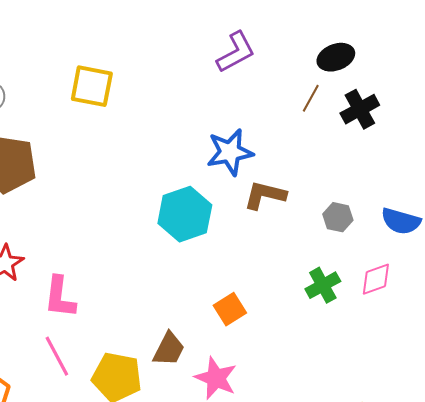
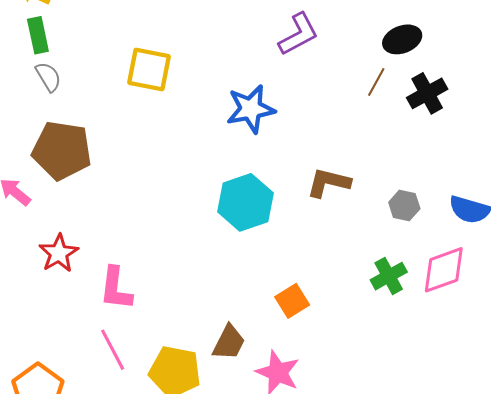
blue star: (230, 152) -> (251, 109), moved
pink diamond: (376, 279) -> (444, 270), size x1.4

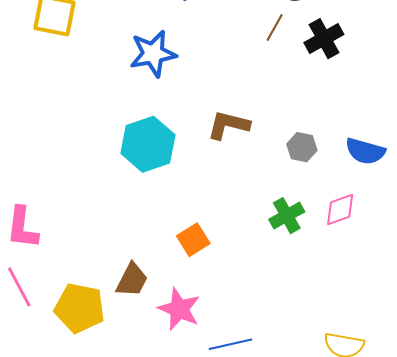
pink diamond: (444, 270) -> (340, 210), size x0.7

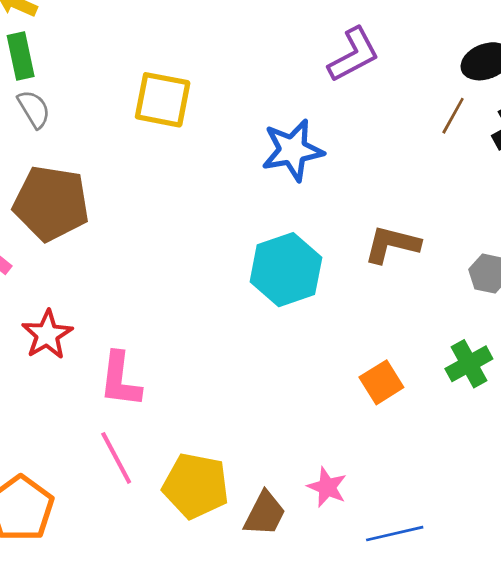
orange square: (193, 240) -> (381, 382), moved
brown trapezoid: (132, 280) -> (265, 514), moved
pink star: (179, 309) -> (327, 487), size x0.7

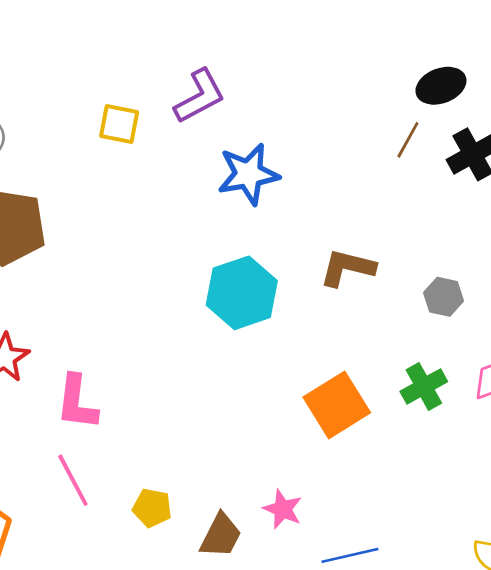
purple L-shape: (354, 55) -> (200, 96), moved
yellow square: (163, 100) -> (119, 124), size x0.7
orange square: (381, 382) -> (337, 405), size x1.5
yellow pentagon: (196, 486) -> (152, 508), size x0.6

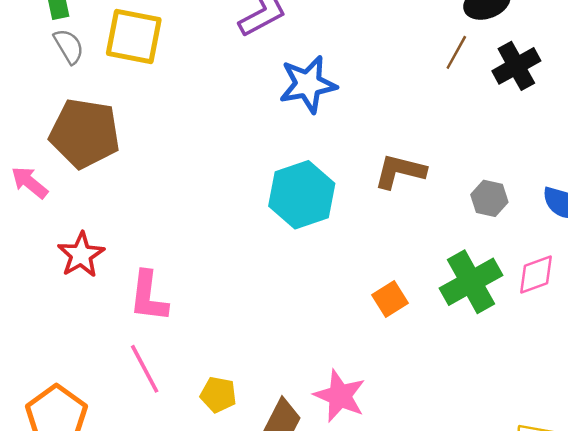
yellow square: (119, 124) -> (134, 36), moved, size x1.5
green cross: (424, 386) -> (471, 282), size x1.4
orange square: (337, 405) -> (390, 299), size x0.6
pink star: (283, 509) -> (340, 396), size x1.4

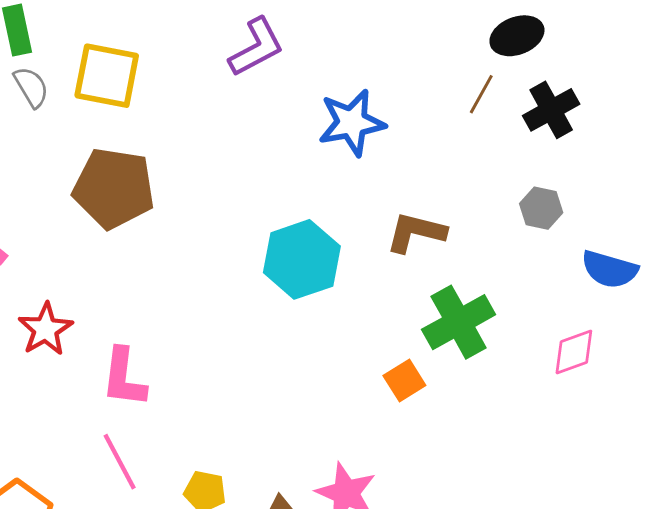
blue star: (308, 84) -> (352, 123), moved
brown pentagon: (85, 133) -> (114, 188), moved
gray hexagon: (489, 198) -> (541, 208), moved
green cross: (471, 282) -> (459, 322), moved

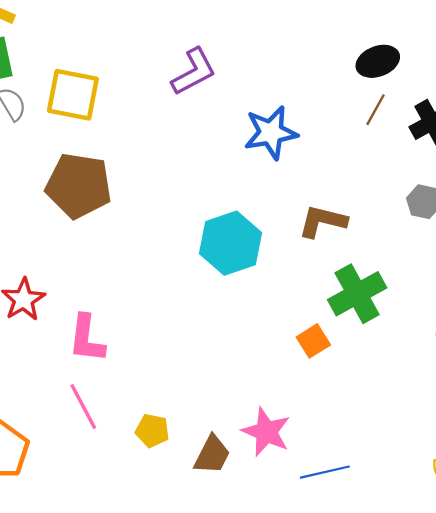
black ellipse: (517, 36) -> (378, 61), moved

